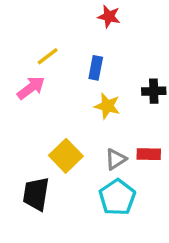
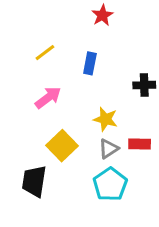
red star: (109, 16) -> (102, 15), turned 30
pink arrow: (31, 88) -> (48, 97), moved
yellow star: (107, 106) -> (105, 119), moved

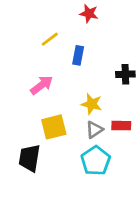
red star: (102, 15) -> (89, 13), turned -30
yellow line: (45, 53) -> (50, 39), moved
yellow square: (62, 146) -> (54, 127), turned 30

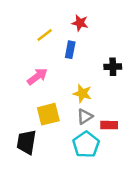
red star: (89, 13) -> (80, 23), moved
red rectangle: (121, 126) -> (109, 125), moved

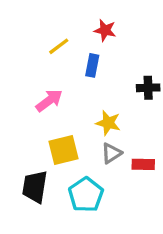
cyan pentagon: (86, 145) -> (86, 195), moved

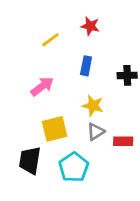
blue rectangle: (92, 65) -> (86, 66), moved

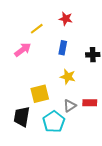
pink arrow: (42, 86) -> (23, 50), moved
gray triangle: (96, 132) -> (70, 106), moved

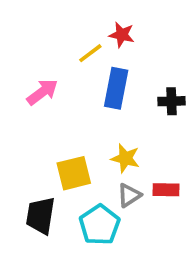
yellow line: (37, 29) -> (90, 53), moved
blue rectangle: (63, 48) -> (116, 88), size x1.5
yellow star: (68, 77) -> (125, 158), moved

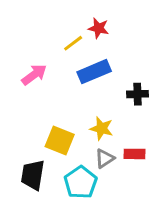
blue rectangle: (116, 88) -> (94, 72), turned 56
black cross: (171, 101) -> (137, 94), moved
yellow square: (74, 173) -> (60, 140), turned 36

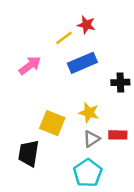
cyan pentagon: (81, 182) -> (88, 173), moved

